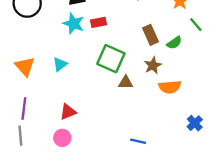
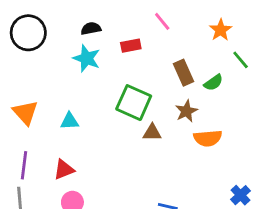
red rectangle: (98, 22) -> (131, 46), moved
cyan triangle: (60, 64) -> (70, 121), moved, turned 35
red triangle: (68, 112) -> (64, 170), moved
blue cross: (195, 123) -> (241, 195), moved

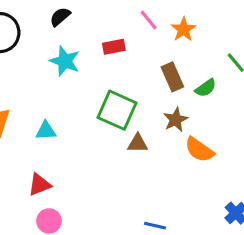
black semicircle: (91, 28) -> (60, 17), moved, turned -30
orange star: (221, 30) -> (184, 29), moved
orange semicircle: (208, 138) -> (199, 150), turned 40

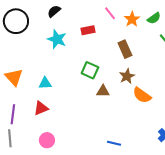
green semicircle: (206, 88) -> (154, 18), moved
green square: (117, 110) -> (90, 70), size x0.7
red triangle: (39, 185) -> (41, 108), moved

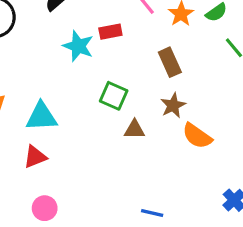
cyan star: (57, 39) -> (78, 46), moved
cyan triangle: (45, 83) -> (41, 117), size x1.5

